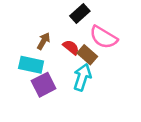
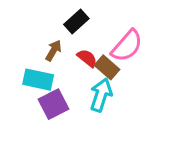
black rectangle: (80, 14) -> (76, 21), moved
pink semicircle: (104, 37) -> (127, 46), turned -80

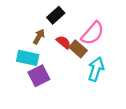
cyan arrow: (101, 95) -> (96, 69), moved

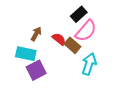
black rectangle: (56, 15) -> (79, 14), moved

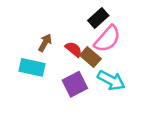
cyan arrow: (89, 64) -> (111, 80), turned 100
purple square: (36, 70) -> (75, 84), moved

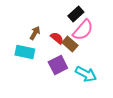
cyan arrow: (111, 80) -> (86, 74), moved

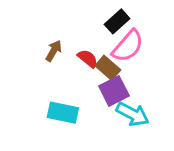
cyan rectangle: (25, 52) -> (63, 113), moved
purple square: (58, 65) -> (114, 91), moved

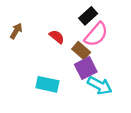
brown arrow: (54, 51) -> (16, 31), moved
red semicircle: (88, 58) -> (57, 37), moved

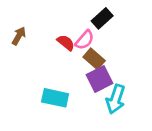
pink semicircle: (96, 34) -> (85, 40), moved, size x0.7
cyan arrow: (100, 86) -> (116, 99), turned 80

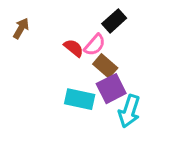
brown arrow: (19, 36) -> (21, 28), moved
cyan rectangle: (55, 98) -> (80, 99), moved

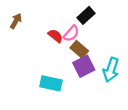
cyan rectangle: (80, 99) -> (51, 83), moved
cyan arrow: (129, 111) -> (111, 70), moved

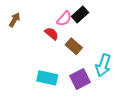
pink semicircle: (71, 33) -> (64, 19), moved
purple square: (84, 66) -> (80, 79), moved

